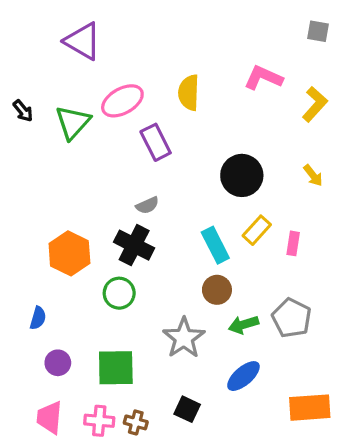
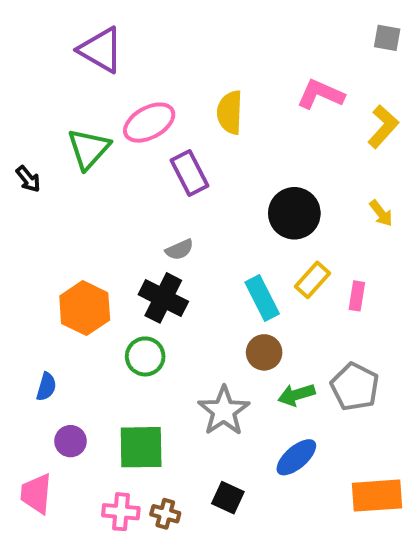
black arrow: (23, 111) -> (28, 179), moved
pink trapezoid: (50, 417) -> (36, 494), moved

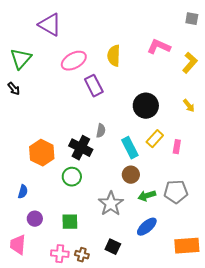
green triangle: (89, 149) -> (21, 59), moved
gray semicircle: (179, 250) -> (101, 131), moved, turned -56
gray pentagon: (355, 387) -> (176, 192), turned -30
green square: (141, 447) -> (70, 222), size x0.7

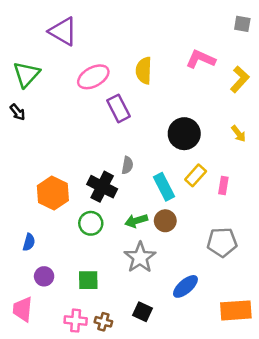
green arrow: (147, 196) -> (136, 221), moved

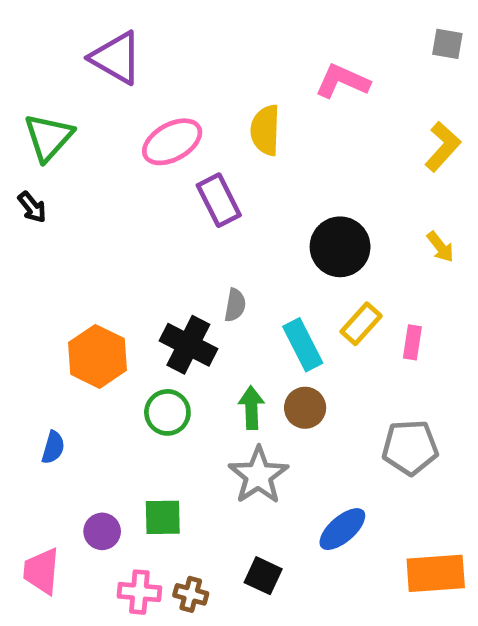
pink L-shape: (201, 59) -> (342, 81), moved
green arrow: (136, 221) -> (251, 408), turned 105
purple circle: (44, 276) -> (102, 531), moved

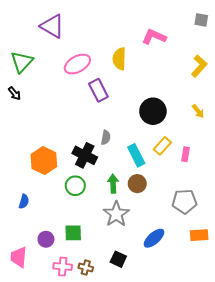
orange rectangle: (436, 573) -> (199, 235), moved, size x0.7

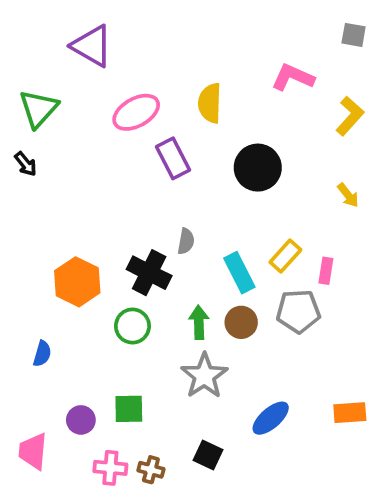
pink L-shape: (154, 37) -> (293, 77), moved
black circle: (153, 111) -> (258, 168), moved
gray pentagon: (184, 201) -> (298, 311), moved

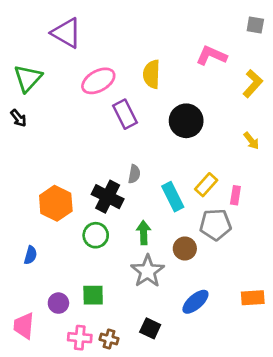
brown circle: (241, 322) -> (185, 249), moved

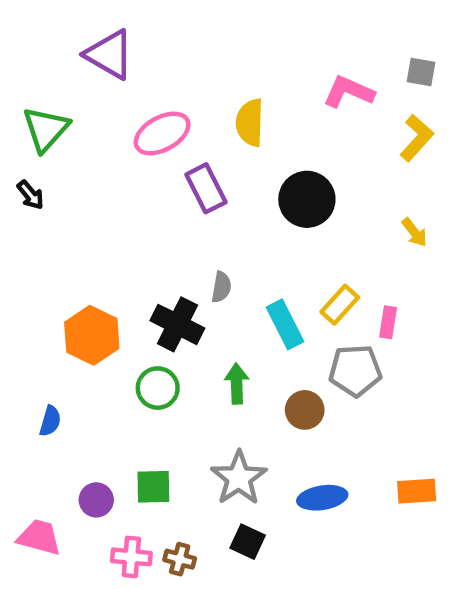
gray square: (255, 25) -> (421, 72), moved
gray star: (148, 271) -> (239, 478), moved
blue ellipse: (195, 302) -> (322, 498), turned 32
pink trapezoid: (24, 326) -> (39, 537), turned 100

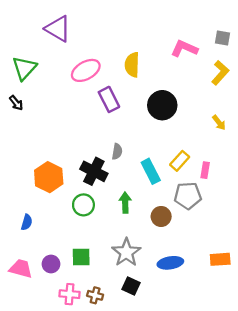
pink trapezoid: (39, 537) -> (21, 269), moved

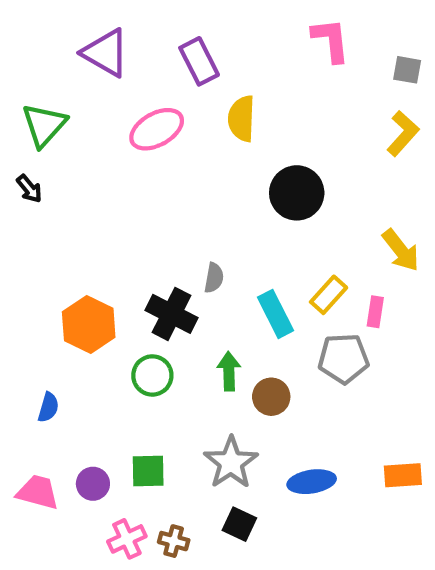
pink L-shape: (184, 48) -> (331, 40), moved, turned 60
purple rectangle: (109, 99) -> (199, 61), moved
yellow arrow: (219, 123) -> (401, 250), moved, size x1.5
brown circle: (161, 216) -> (271, 397), moved
pink cross: (70, 294) -> (127, 539), turned -30

